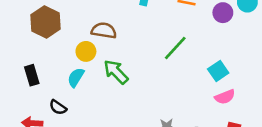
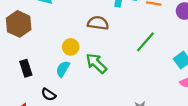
brown hexagon: (46, 22) -> (19, 24), moved
brown semicircle: (104, 31) -> (98, 23), moved

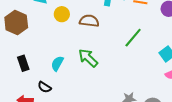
yellow circle: (71, 47) -> (62, 14), moved

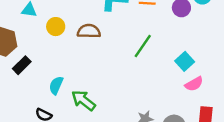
green arrow: (88, 58) -> (84, 100), moved
black rectangle: (23, 63) -> (22, 65), moved, turned 70

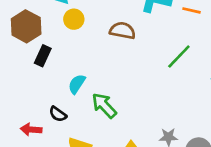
yellow circle: (56, 27) -> (74, 19), moved
black rectangle: (22, 65) -> (43, 56), turned -30

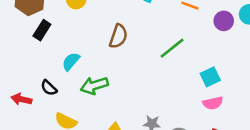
brown semicircle: (123, 31) -> (118, 36), moved, turned 90
green arrow: (104, 106) -> (94, 86), turned -72

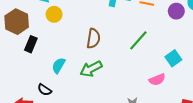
green arrow: (94, 86) -> (91, 69), moved
pink semicircle: (213, 103) -> (157, 80), moved

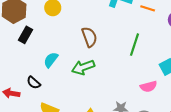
brown semicircle: (93, 38) -> (89, 37), turned -36
green line: (138, 40) -> (135, 45), turned -30

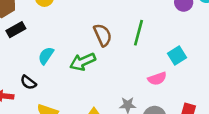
black rectangle: (26, 35) -> (16, 30), turned 35
brown semicircle: (89, 37) -> (103, 35), moved

